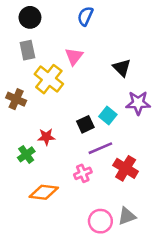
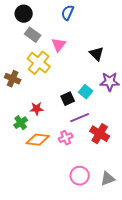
gray rectangle: (27, 50) -> (33, 35), moved, turned -42
orange diamond: (44, 192) -> (38, 140), moved
gray triangle: (127, 216) -> (108, 179), moved

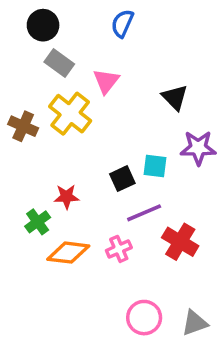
brown cross: (13, 79) -> (23, 126), moved
cyan square: (86, 92) -> (155, 166), turned -32

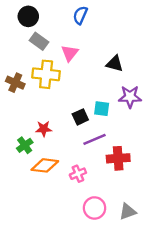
black triangle: (175, 97) -> (115, 64), turned -30
yellow cross: (70, 114) -> (46, 74), turned -32
red cross: (180, 242) -> (118, 158), turned -35
pink cross: (119, 249) -> (78, 174), moved

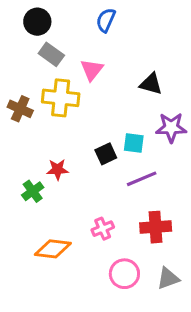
purple line: (95, 139) -> (142, 179), moved
red cross: (118, 158) -> (156, 227), moved
orange diamond: (45, 165) -> (53, 249), moved

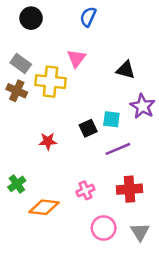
gray rectangle: (51, 54) -> (21, 63), moved
purple star: (171, 127) -> (142, 106), turned 30
green cross: (33, 191) -> (17, 184), moved
gray triangle: (168, 278) -> (140, 232), turned -42

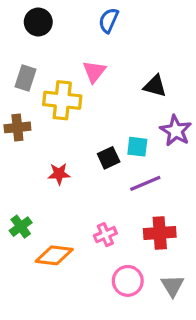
gray rectangle: (21, 63) -> (25, 78), turned 72
brown cross: (17, 91) -> (17, 127), moved, turned -30

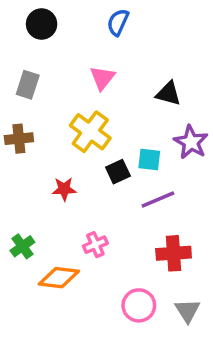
yellow cross: (62, 100) -> (90, 132), moved, turned 30
pink cross: (105, 235) -> (95, 245), moved

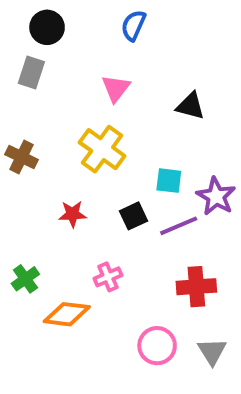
gray rectangle: (28, 85) -> (31, 73), moved
brown cross: (19, 139) -> (21, 157), turned 32
purple star: (191, 142) -> (216, 196), moved
black square: (118, 172) -> (133, 216), moved

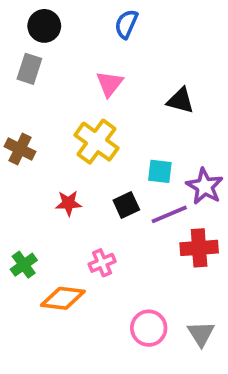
red cross: (196, 287) -> (199, 248), moved

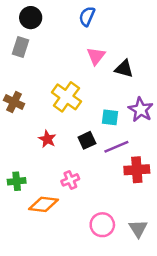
pink triangle: (110, 84) -> (96, 56), moved
purple star: (205, 186) -> (141, 110), moved
red star: (69, 203) -> (47, 139), turned 30
green cross: (24, 265) -> (17, 181), turned 30

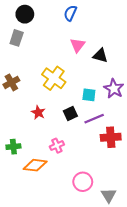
brown cross: (14, 102) -> (11, 82), turned 35
gray triangle: (138, 229) -> (109, 195), moved

